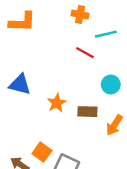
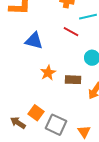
blue triangle: (20, 85) -> (34, 41), moved

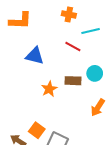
brown rectangle: (73, 80) -> (73, 81), moved

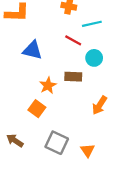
cyan circle: (95, 73) -> (94, 58), moved
orange square: (37, 130) -> (37, 109), moved

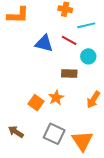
blue triangle: (32, 50) -> (44, 43), moved
orange star: (48, 85) -> (56, 98), moved
orange triangle: (87, 150) -> (82, 141), size x1.6

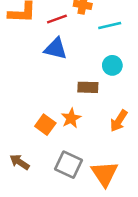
red line: (69, 40) -> (57, 19), moved, turned -49

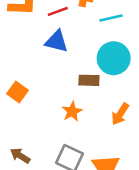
cyan circle: (112, 65) -> (114, 58), size x1.6
orange square: (45, 125) -> (18, 92), moved

